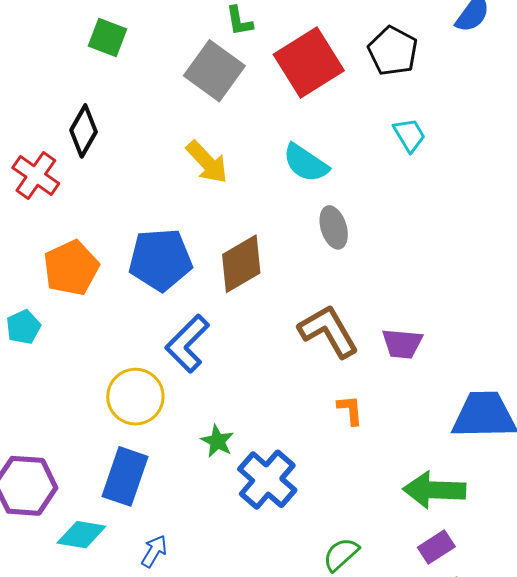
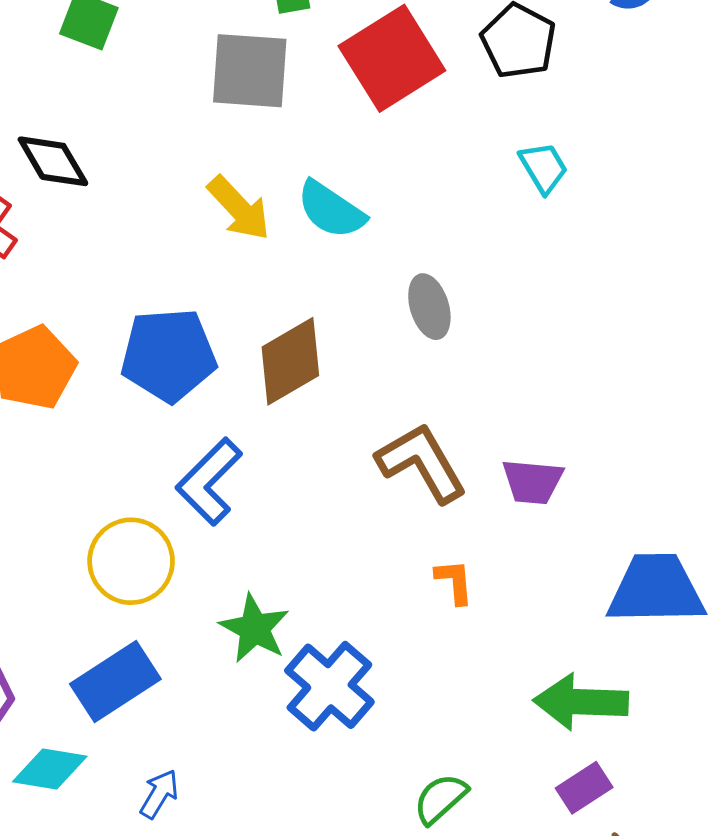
gray square: (214, 71) -> (250, 71), turned -32
black diamond: (84, 131) -> (53, 161), turned -60
cyan semicircle: (306, 163) -> (331, 210), moved
green star: (217, 441) -> (254, 628), size x1.4
blue rectangle: (125, 476) -> (115, 682), turned 38

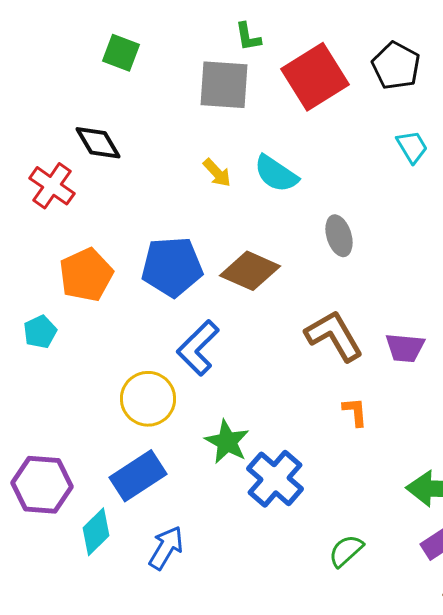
yellow arrow: (239, 208) -> (217, 173), size x0.7
brown diamond: (290, 361) -> (250, 271), turned 54
cyan diamond: (50, 769) -> (96, 532), turned -54
blue arrow: (159, 794) -> (166, 548), size x1.4

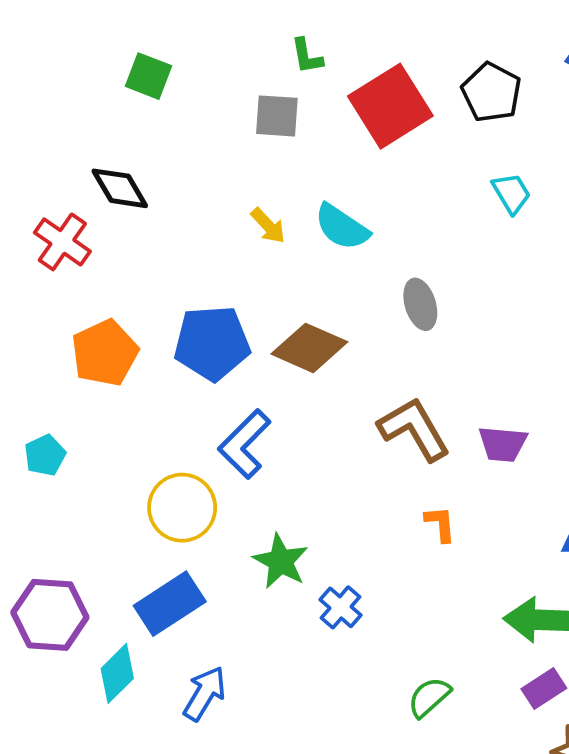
gray square: (224, 85) -> (277, 116), size x0.7
cyan pentagon: (40, 332) -> (45, 455), moved
blue cross: (275, 479) -> (341, 607), size x0.6

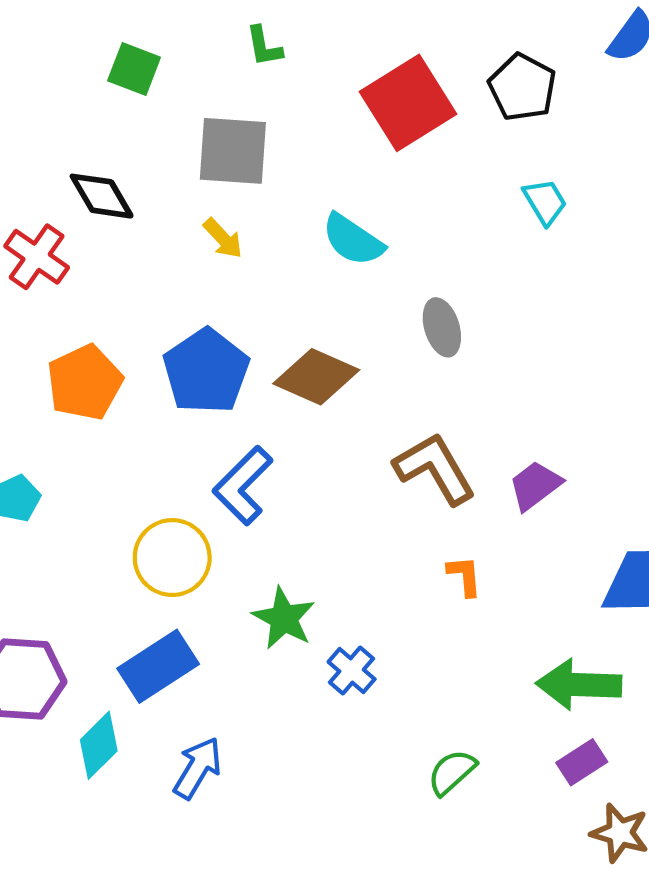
green L-shape: (307, 56) -> (264, 46), moved
gray square: (277, 116) -> (233, 151), moved, size x1.4
yellow arrow: (268, 226) -> (223, 238), moved
blue pentagon: (212, 343) -> (206, 371), turned -30
purple trapezoid: (503, 444) -> (535, 486), turned 138

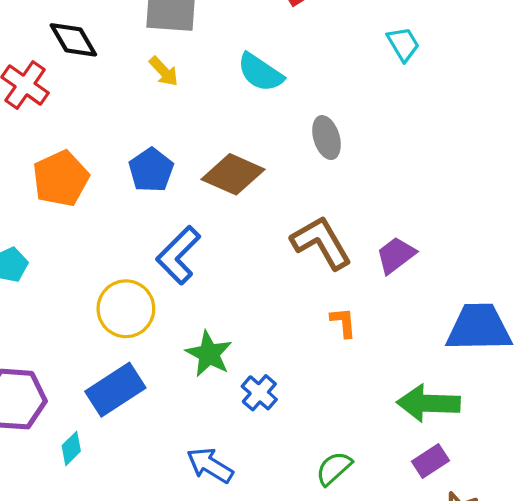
blue pentagon: (206, 371) -> (151, 170), size x0.7
cyan diamond: (99, 745) -> (71, 448), size x0.7
blue arrow: (198, 768) -> (210, 465), moved, turned -90

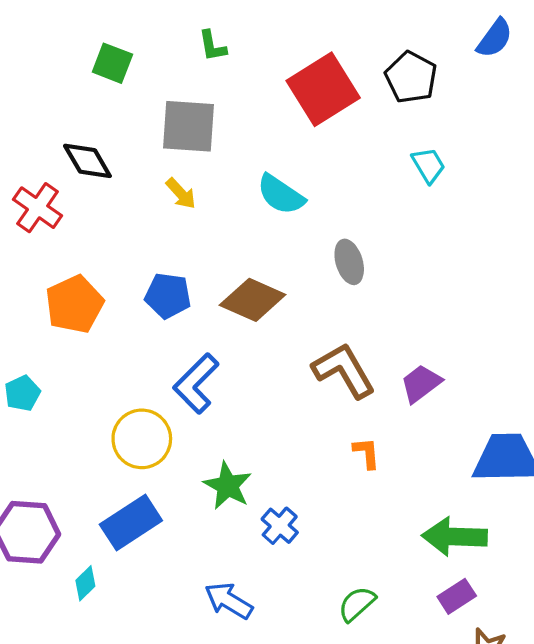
blue pentagon: (151, 170) -> (168, 296), turned -30

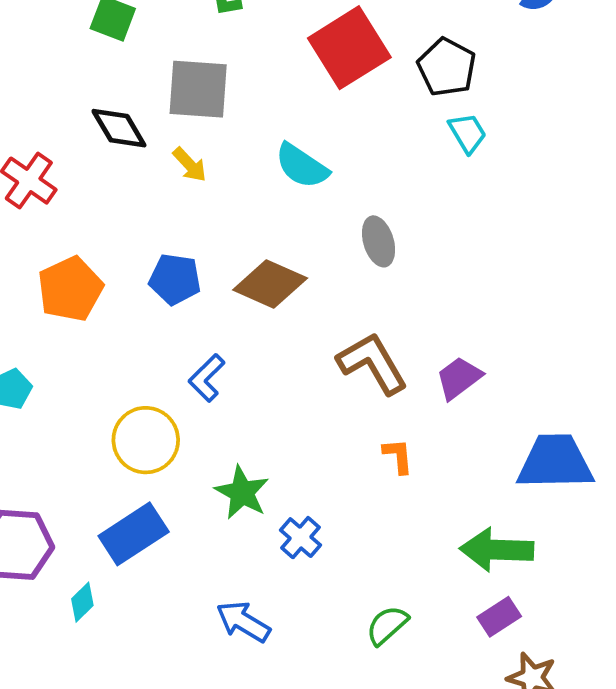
black pentagon: (411, 77) -> (447, 67), moved
black diamond: (87, 161) -> (119, 128), moved
blue L-shape: (196, 384) -> (207, 378), size x0.7

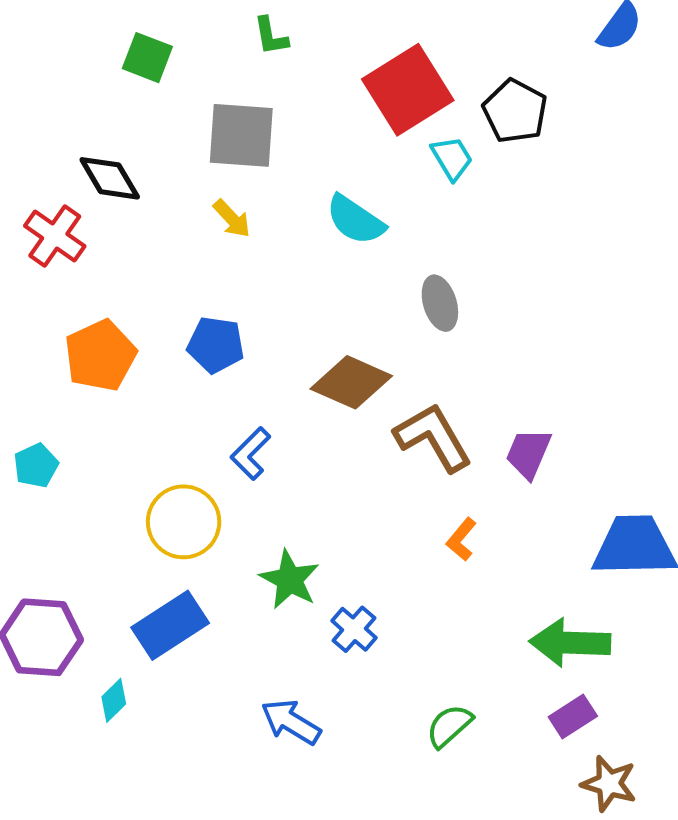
black diamond: (119, 128) -> (110, 178), moved
cyan trapezoid: (467, 133) -> (452, 158), moved
brown diamond: (270, 284) -> (351, 382), moved
purple trapezoid: (459, 378) -> (528, 453), turned -30
orange L-shape: (398, 456) -> (461, 539), turned -135

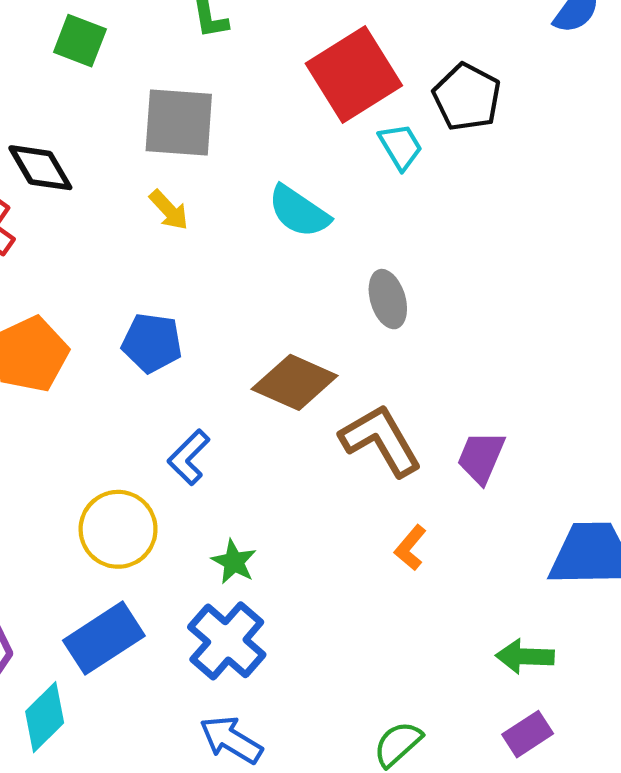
green star: (290, 580) -> (234, 562), moved, size x0.7
blue cross: (354, 629) -> (227, 641), moved, size x1.6
green arrow: (570, 643) -> (525, 656), size x0.7
cyan diamond: (114, 700) -> (45, 717), size x1.5

